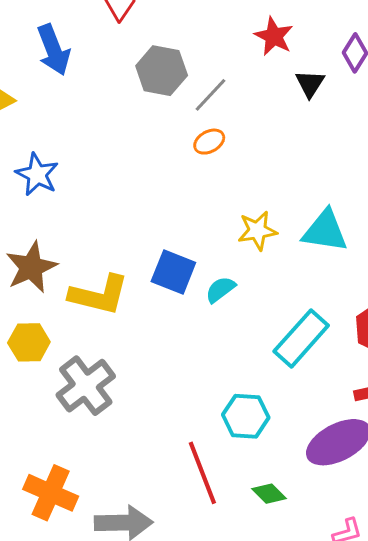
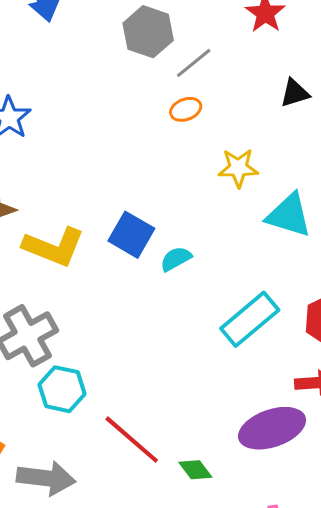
black triangle: (310, 84) -> (295, 93), moved, turned 32
yellow star: (257, 231) -> (238, 168), moved
cyan hexagon: (246, 416) -> (62, 389), moved
red line: (202, 473) -> (132, 440), turned -36

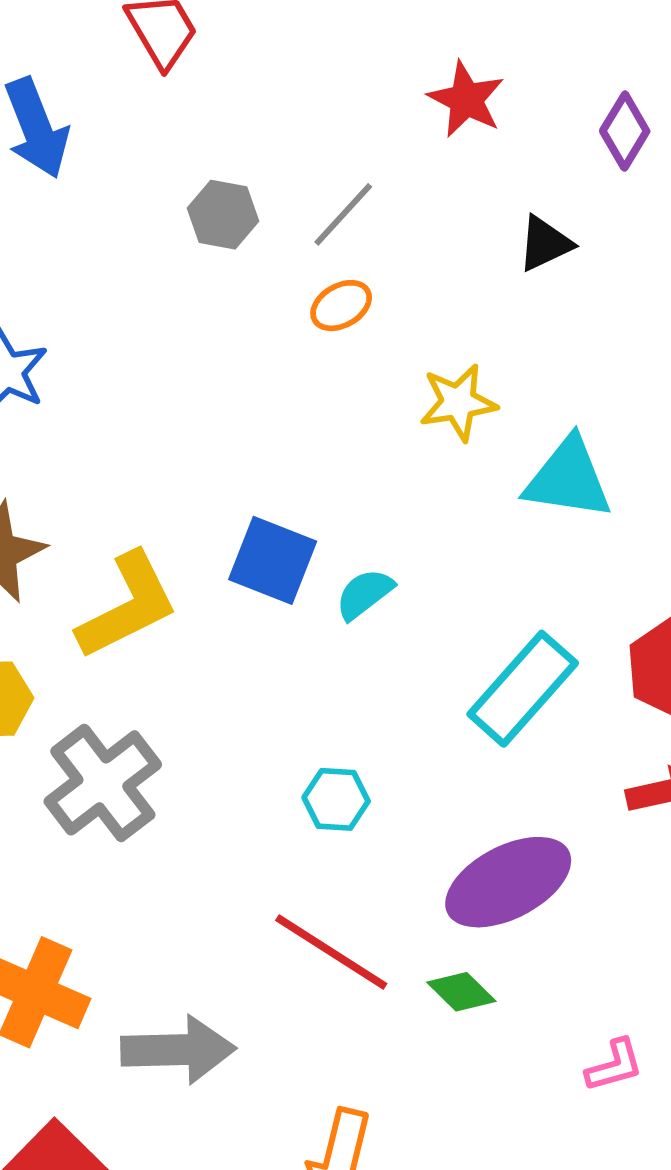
gray hexagon: (148, 32) -> (223, 215), moved, size x0.7
yellow L-shape: (54, 247) -> (128, 606), turned -40
cyan hexagon: (62, 389) -> (336, 799), moved, size x0.7
purple ellipse: (272, 428) -> (508, 882), moved

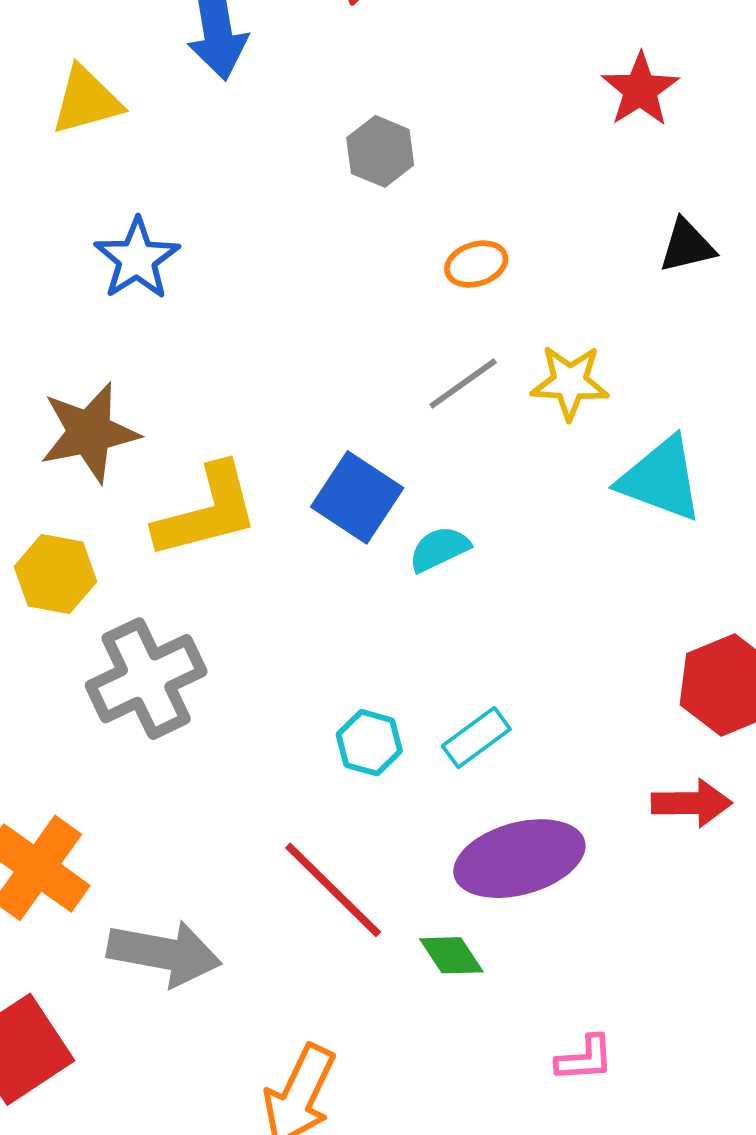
gray line: (343, 214) -> (463, 384), moved
cyan rectangle: (523, 689) -> (476, 738), moved, size x0.6

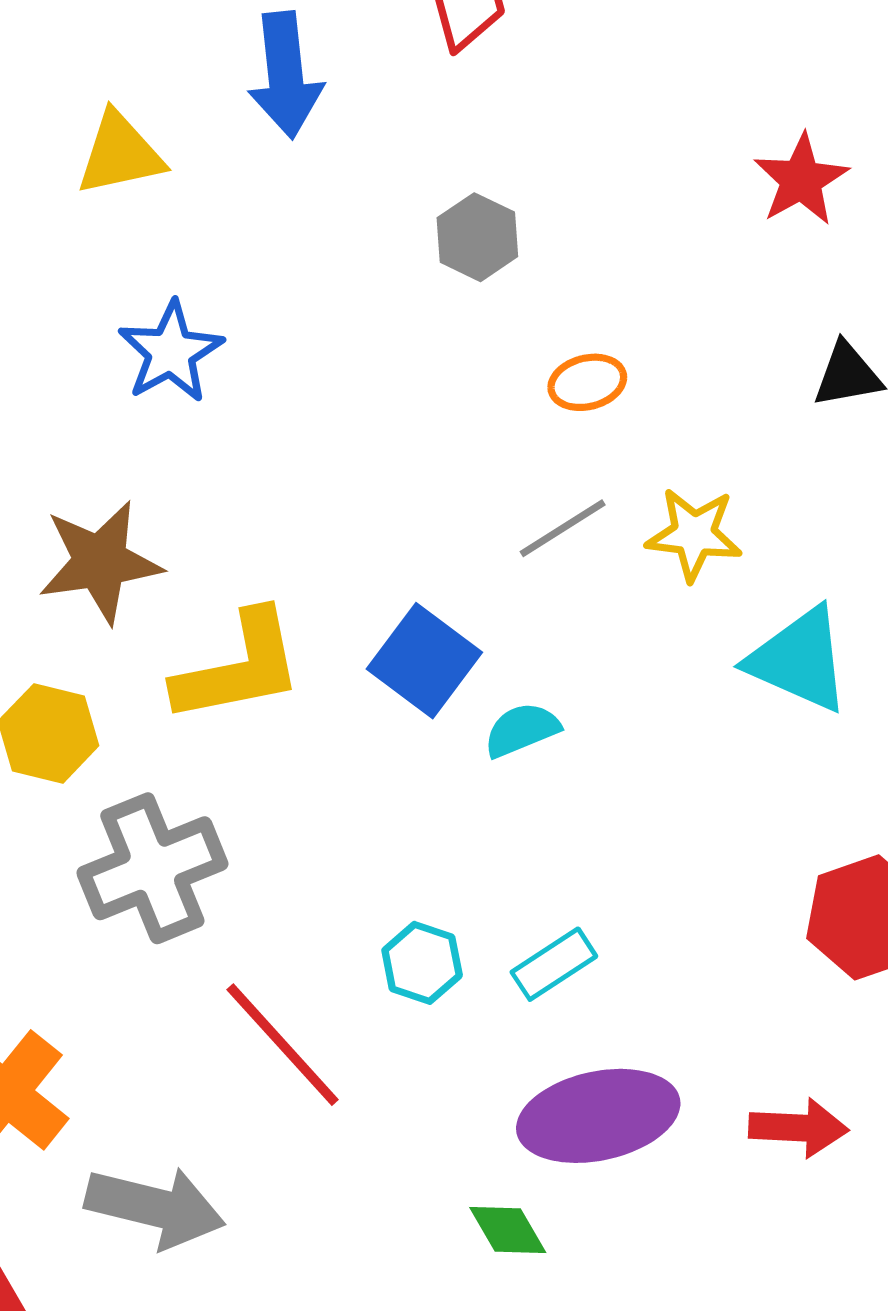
red arrow: (692, 803) -> (798, 1128), moved
red line: (333, 890) -> (283, 1045), moved

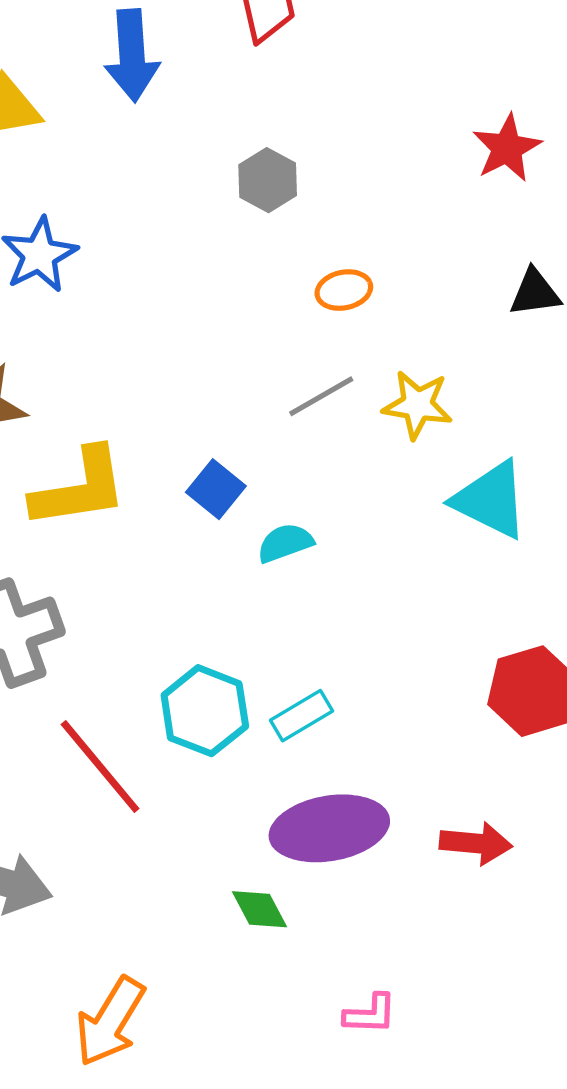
blue square: (424, 661) -> (216, 489), size x0.7
cyan hexagon: (422, 963) -> (205, 711), size x1.5

